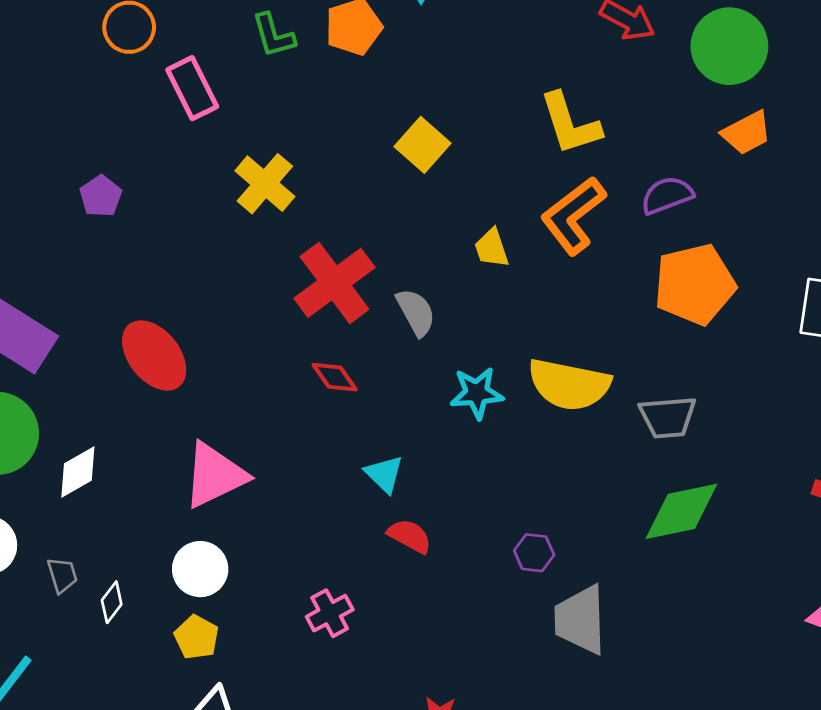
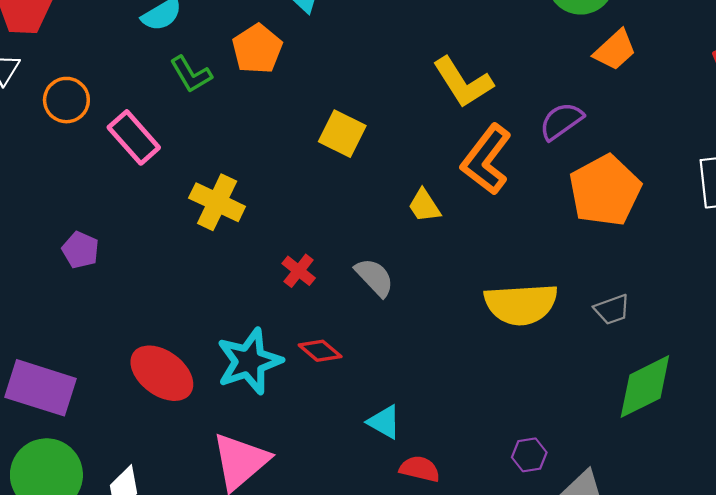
red cross: (334, 283) -> (299, 271), size x0.5
cyan star: (477, 393) -> (249, 361), moved, size x1.4
gray trapezoid: (668, 417) -> (612, 309), size x0.7

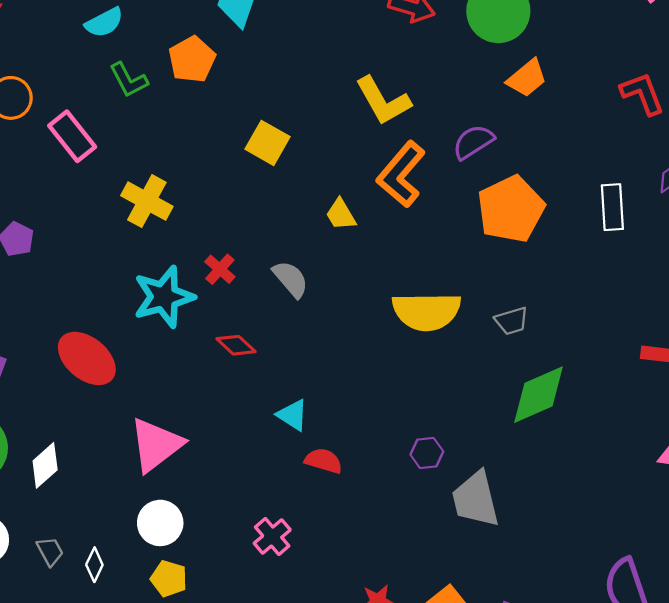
cyan star: (249, 361) -> (164, 297), moved

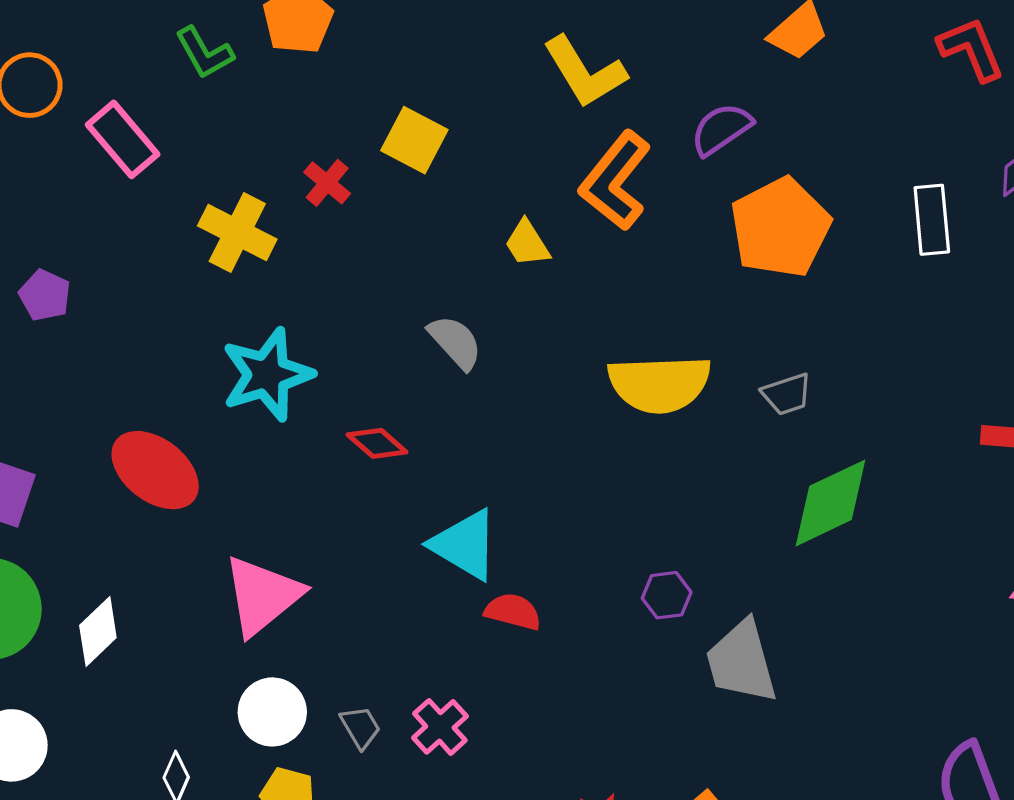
red cross: (220, 269) -> (327, 183), moved
cyan triangle: (293, 415) -> (465, 545), size x1.5
gray trapezoid: (50, 551) -> (360, 727), moved

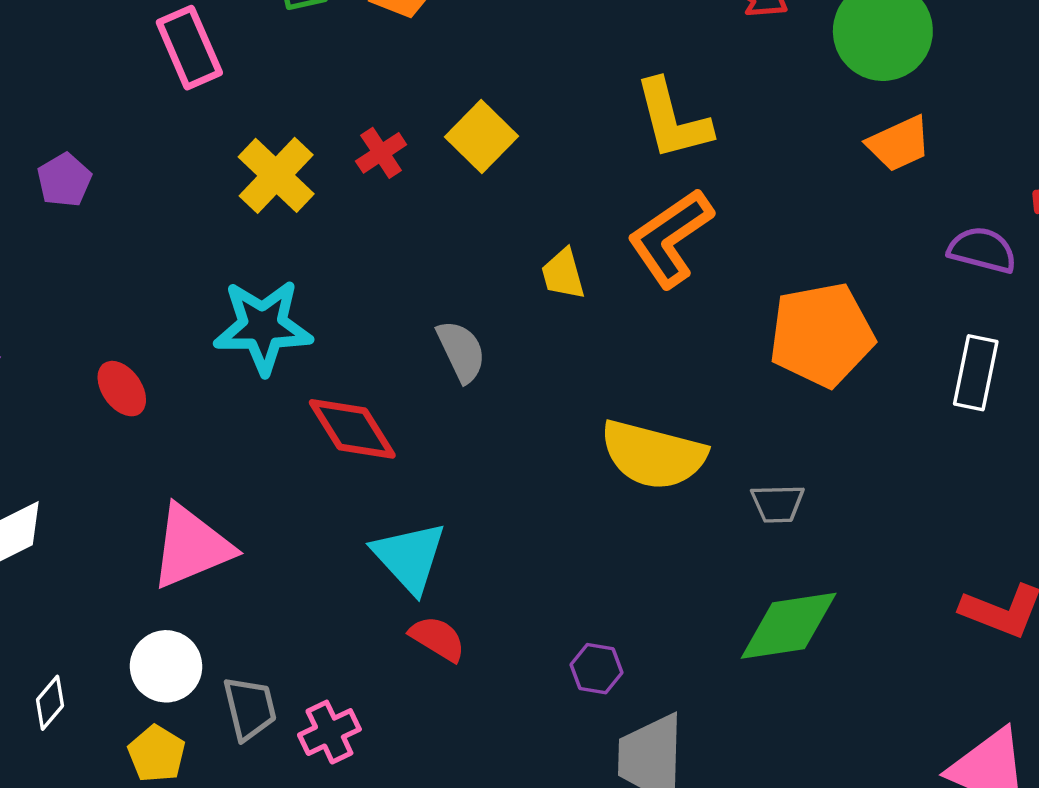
purple semicircle: (721, 129) -> (982, 250), moved, turned 32
red diamond: (377, 443) -> (352, 429), size x1.5
red ellipse: (155, 470) -> (122, 389), size x0.6
gray trapezoid: (360, 727) -> (250, 708), size x1.4

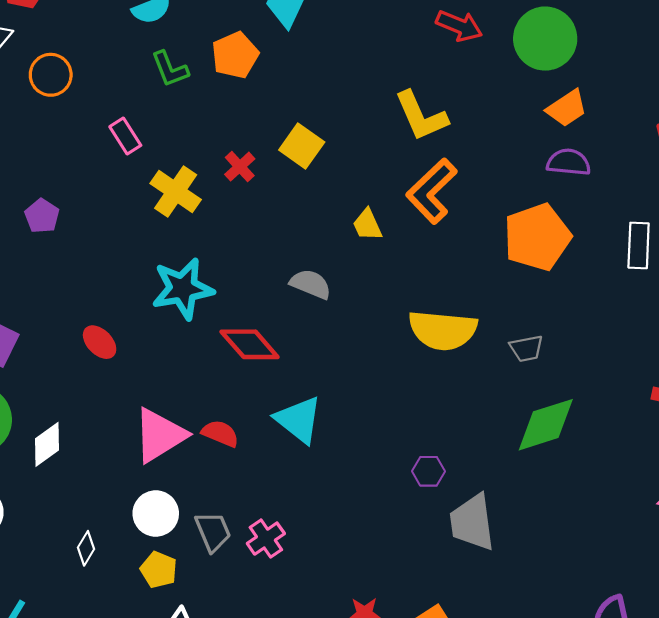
pink rectangle: (189, 48) -> (125, 136), moved, size x0.7
purple semicircle: (982, 250) -> (569, 162), moved
gray semicircle: (461, 351) -> (311, 284), turned -33
red semicircle: (438, 639) -> (220, 433), moved

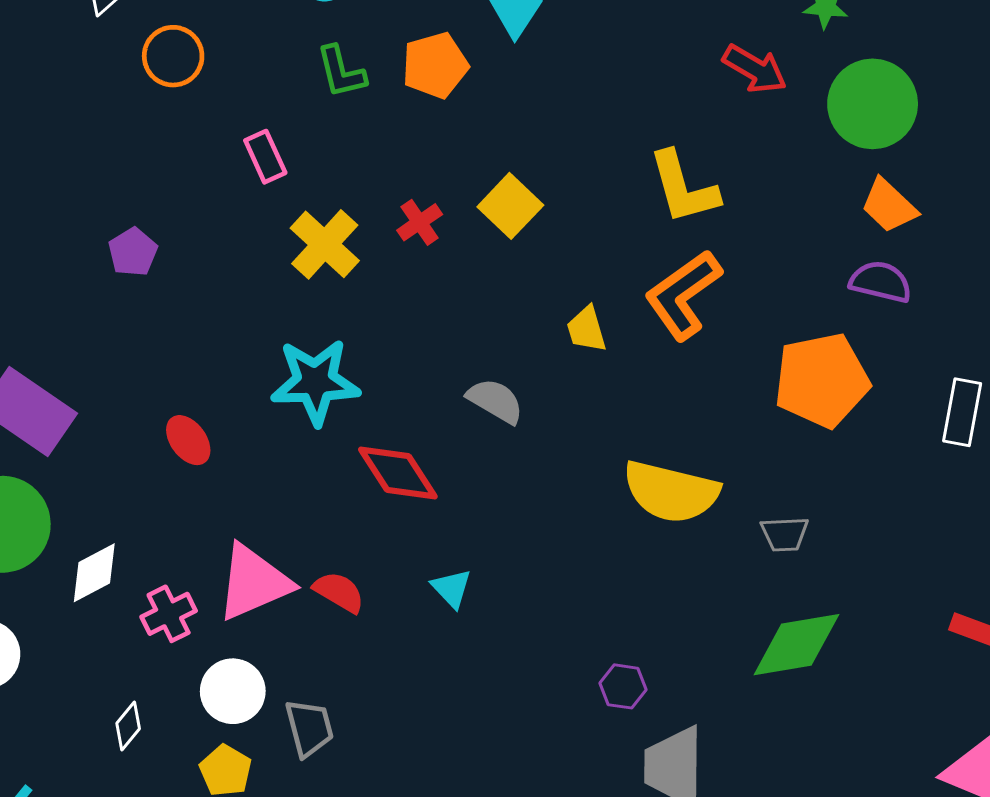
orange trapezoid: (567, 108) -> (889, 206), turned 69
cyan triangle: (299, 420) -> (452, 588), size x0.6
pink cross: (266, 539) -> (169, 614), moved

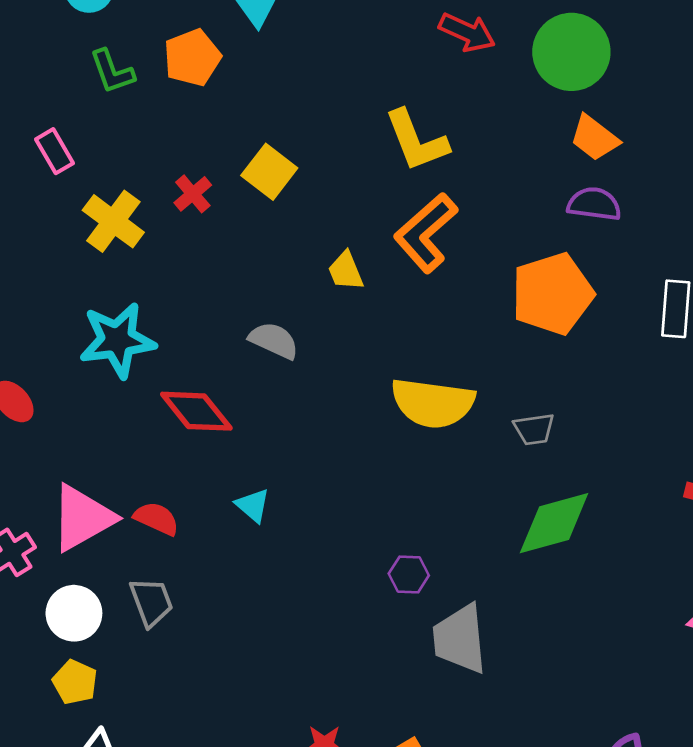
gray trapezoid: (309, 728) -> (151, 602), moved

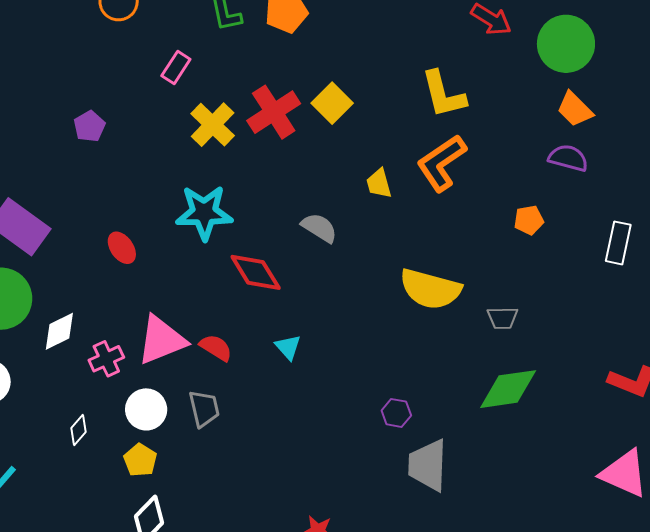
pink rectangle: (54, 151) -> (176, 67), turned 56
red cross: (193, 194) -> (274, 112), size x1.8
orange pentagon: (552, 294) -> (529, 220), size x0.5

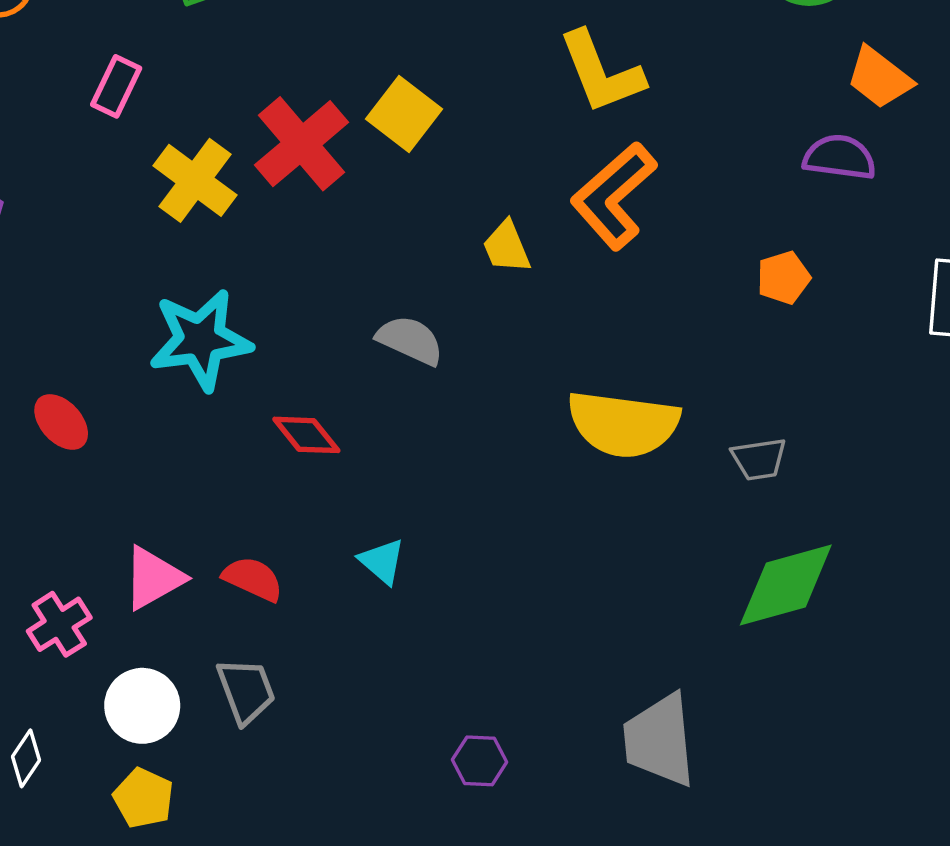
orange trapezoid: (575, 109) -> (879, 78), moved
red diamond: (256, 272) -> (306, 435), size x0.7
pink triangle: (161, 340) -> (153, 578), size x0.7
purple hexagon: (396, 413) -> (480, 761), moved

